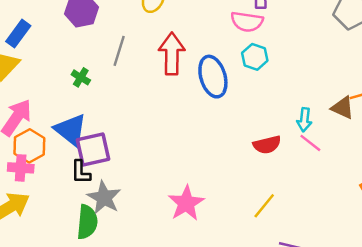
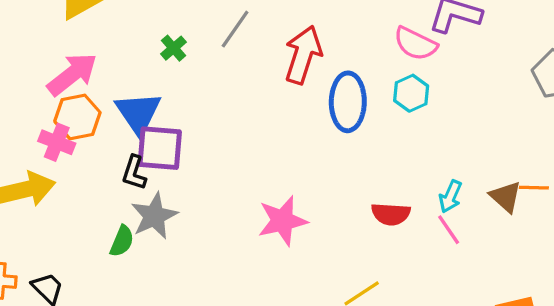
pink star: (186, 203) -> (282, 221), moved
green semicircle: (87, 222) -> (122, 241), size x0.7

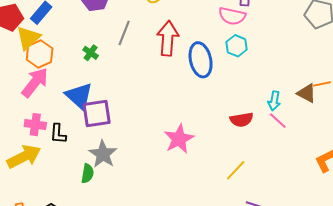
orange hexagon: (77, 117) -> (40, 54), moved
black L-shape: (134, 173) -> (58, 134), moved

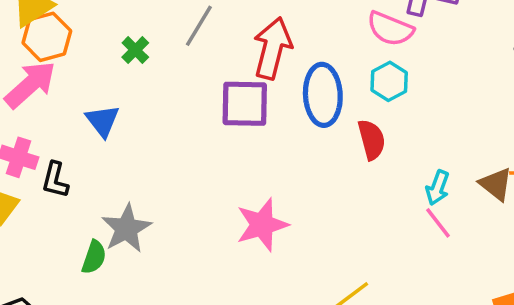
blue triangle: (79, 96) -> (103, 121), size x0.7
purple square: (97, 114) -> (245, 104), moved
red semicircle: (242, 120) -> (372, 140), moved, turned -105

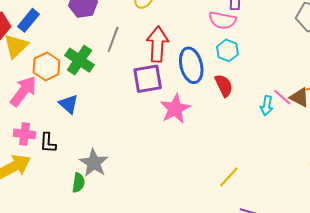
orange hexagon: (47, 37) -> (46, 66), moved
green cross: (135, 50) -> (79, 60), size x1.8
pink line: (438, 223) -> (282, 97), moved
pink star: (262, 225) -> (175, 109), moved

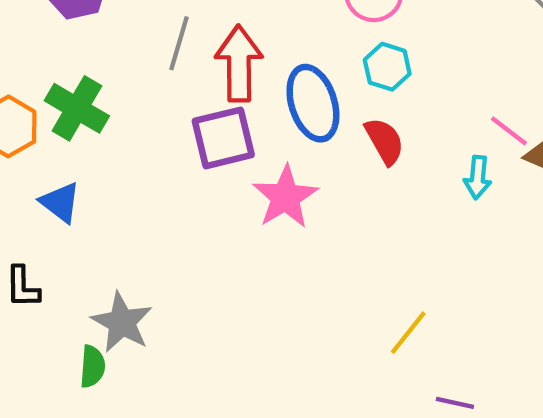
gray line: (113, 39) -> (179, 43), moved
pink line: (282, 97) -> (509, 131), moved

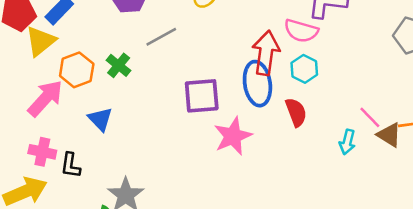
gray line: (179, 43) -> (161, 37), moved, turned 36
red arrow: (239, 64) -> (266, 53), moved
green cross: (77, 108) -> (119, 65), size x0.7

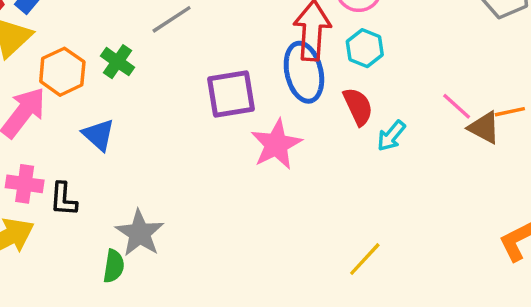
cyan arrow: (347, 142) -> (391, 136), moved, turned 30

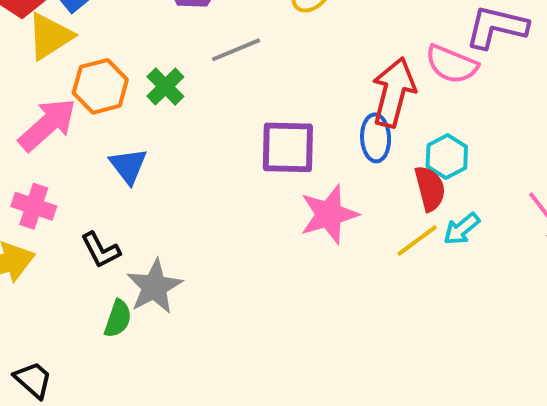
cyan hexagon: (365, 48) -> (447, 156), moved
blue ellipse: (304, 72) -> (376, 138), size x0.7
black L-shape: (63, 199) -> (101, 250), moved, turned -42
yellow line: (365, 259) -> (417, 240), moved

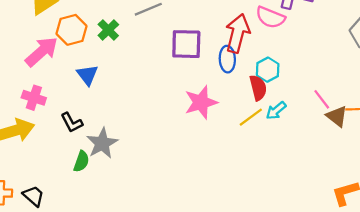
purple square: (288, 147) -> (186, 44), moved

